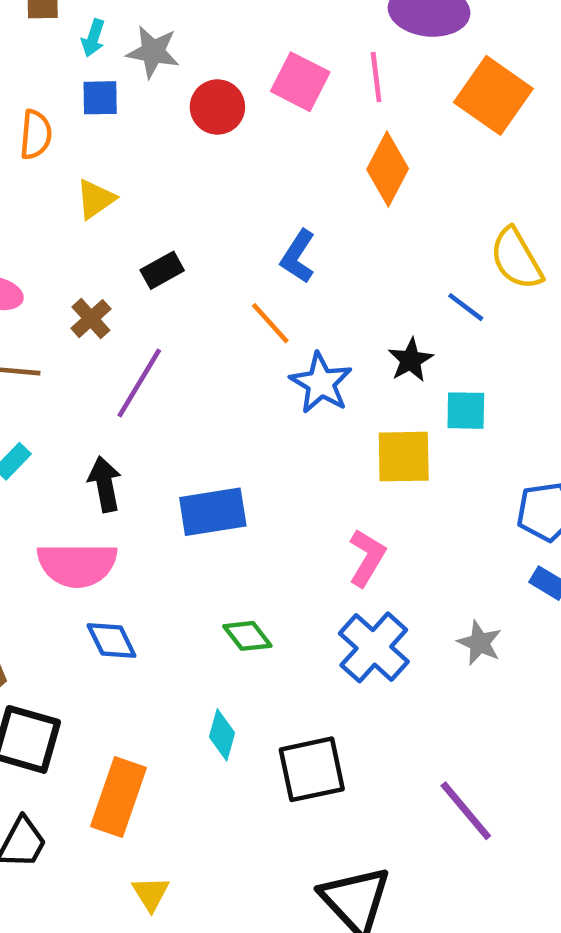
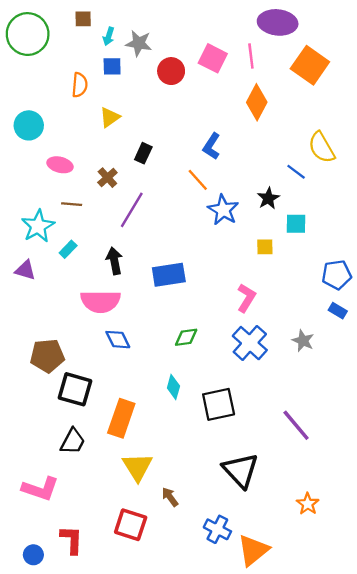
black rectangle: (162, 270) -> (143, 153), turned -36
yellow square: (404, 457) -> (265, 247), size x0.6
green diamond: (247, 636) -> (186, 337), turned -60
yellow triangle: (151, 894) -> (138, 467), size x1.6

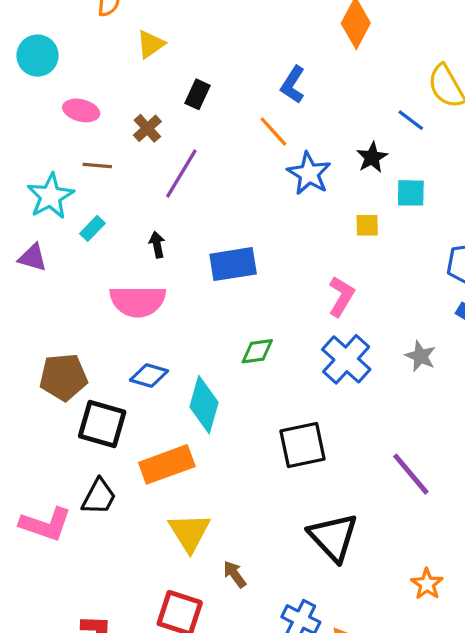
black arrow: (114, 261) -> (157, 245), size x0.7
blue diamond: (118, 340) -> (149, 376), moved, turned -48
cyan diamond: (173, 387) -> (204, 405), moved, size x1.6
orange rectangle: (121, 418) -> (167, 464), turned 51
pink L-shape: (40, 489) -> (46, 524), moved

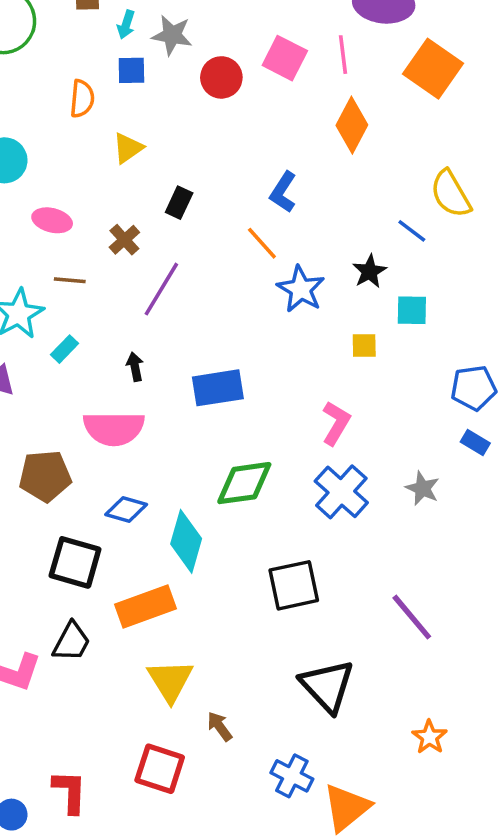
green diamond: (257, 351) -> (244, 483), size x1.6
brown pentagon: (63, 377) -> (45, 476), moved

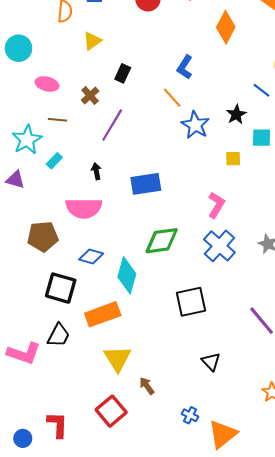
black triangle: (327, 686) -> (211, 362), size x0.6
red square: (160, 769) -> (111, 411), turned 32
blue cross: (292, 776) -> (190, 415), size x0.7

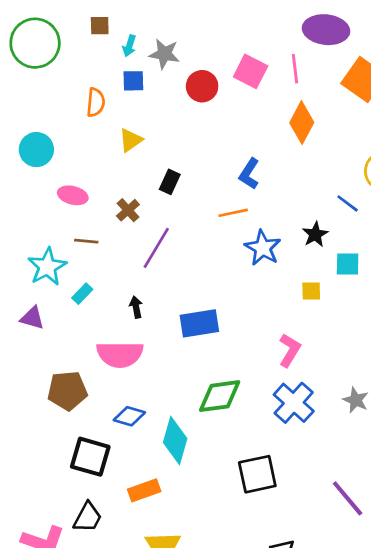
orange line: (172, 98) -> (233, 213), turned -60
orange rectangle: (103, 314) -> (144, 490), size x0.7

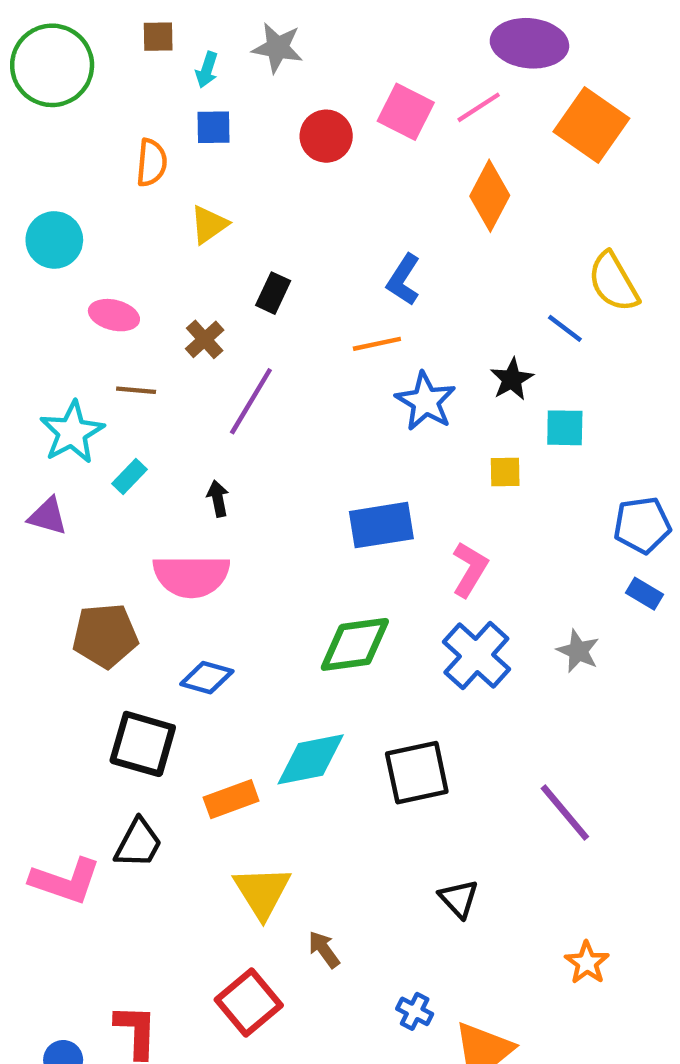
gray star: (164, 54) -> (278, 48), moved
pink line: (295, 69) -> (479, 107), turned 64
blue rectangle: (199, 323) -> (381, 525), moved
cyan diamond: (175, 441) -> (311, 759), moved, turned 63

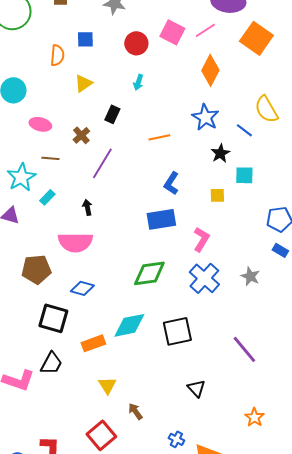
cyan arrow: (207, 70) -> (138, 82), moved
blue L-shape: (403, 280) -> (171, 183), moved
blue star: (426, 401) -> (205, 117), moved
yellow triangle: (262, 892) -> (107, 385), size x0.7

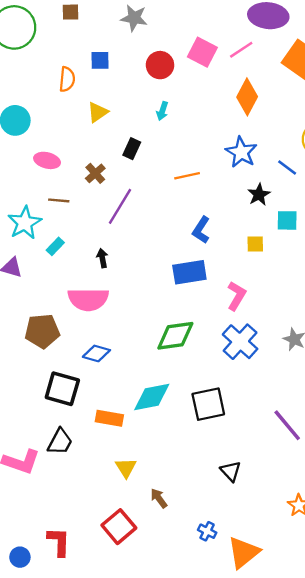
orange rectangle: (93, 343) -> (109, 418), turned 30

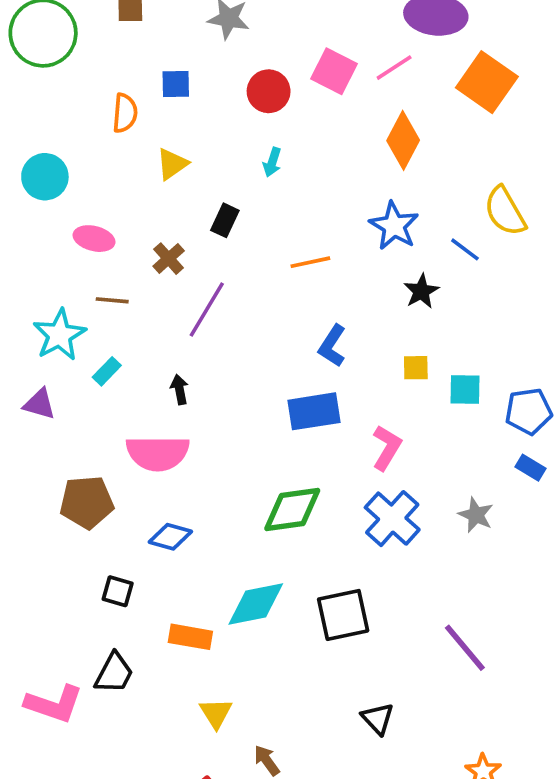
cyan square: (287, 220) -> (465, 389), moved
black square: (62, 389) -> (118, 591), size x0.6

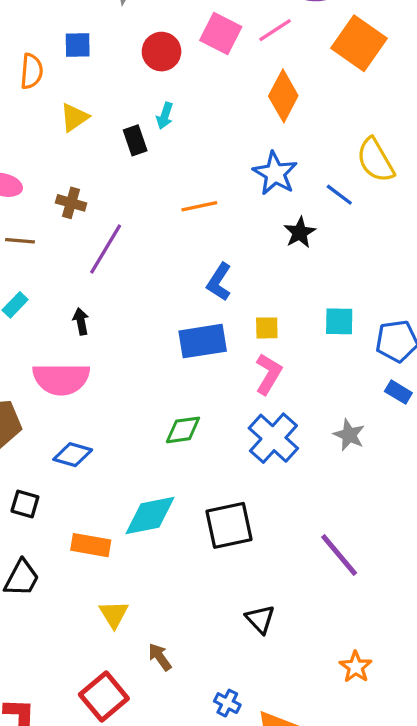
black rectangle: (225, 220) -> (135, 140), moved, turned -44
brown cross: (169, 259) -> (71, 203), turned -32
yellow square: (416, 368) -> (267, 328), moved
green diamond: (292, 509) -> (183, 430), size x0.7

